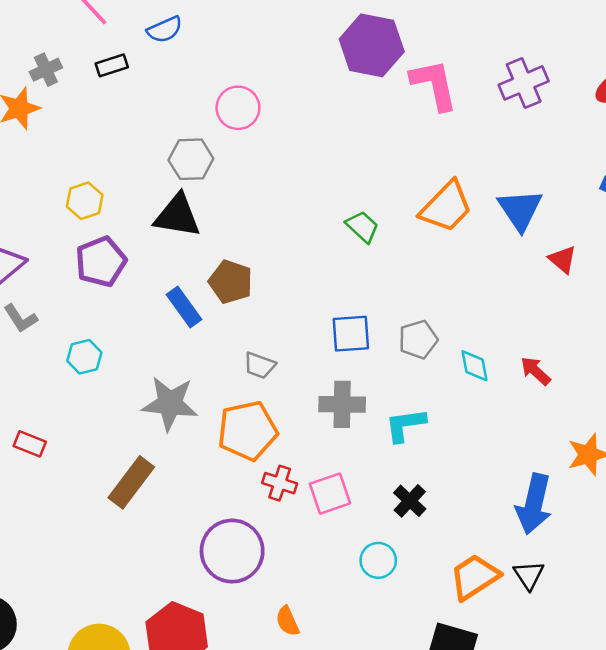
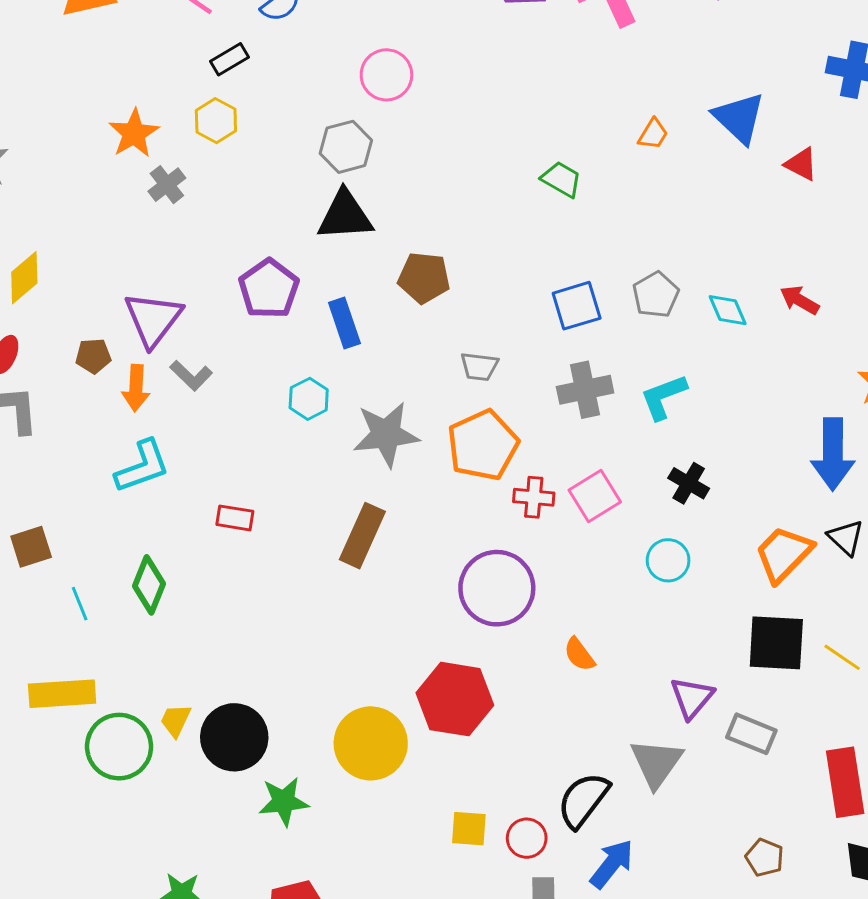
gray cross: (46, 70) -> (167, 185), moved
yellow hexagon: (85, 201) -> (216, 121), moved
orange trapezoid: (446, 207) -> (653, 134), size x0.5
blue rectangle: (184, 307) -> (344, 323), moved, turned 30
cyan hexagon: (84, 357) -> (309, 399), moved

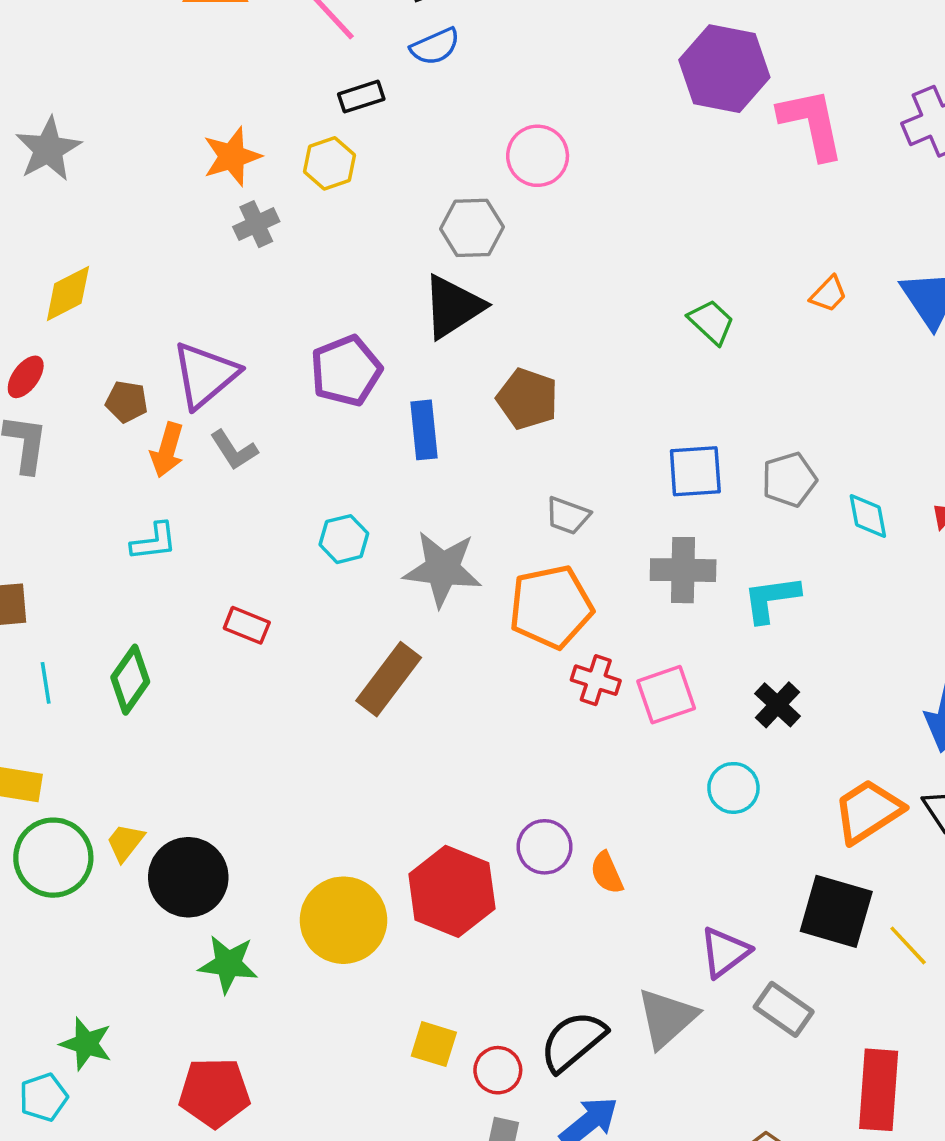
black triangle: (345, 216) -> (453, 307), turned -42
cyan hexagon: (309, 399) -> (344, 539), moved
cyan L-shape: (142, 466) -> (154, 542), size x0.7
purple circle: (497, 588) -> (545, 847), moved, size x0.6

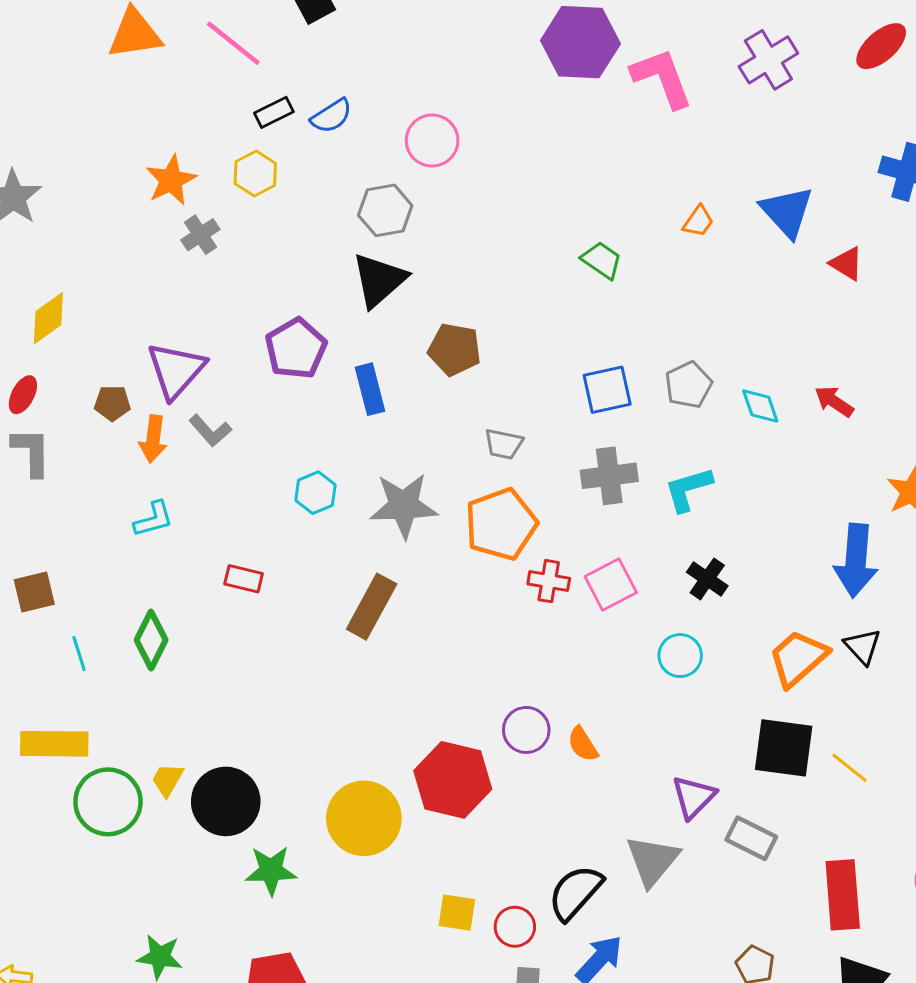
blue semicircle: (435, 46) -> (331, 116), moved

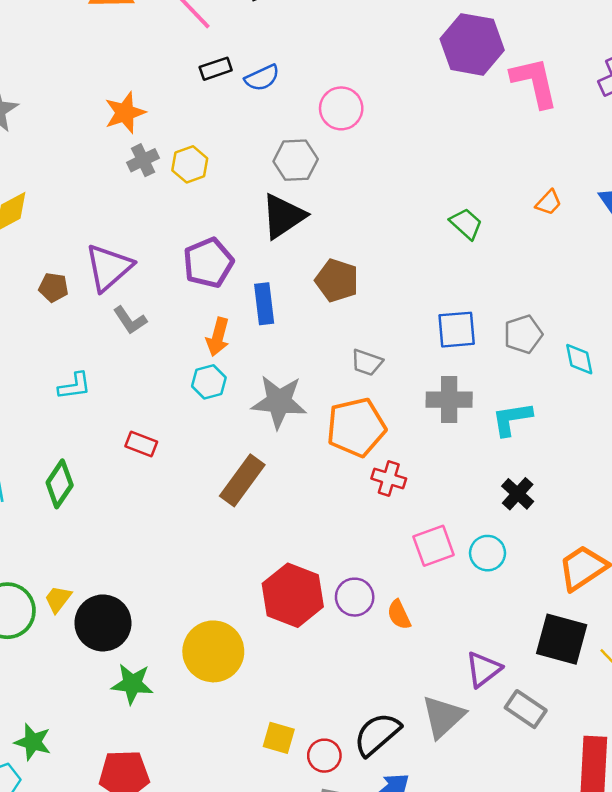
yellow hexagon: (255, 174) -> (190, 164), moved
orange arrow: (153, 439) -> (218, 337), moved
pink square: (611, 584) -> (434, 546), moved
red hexagon: (453, 780) -> (293, 595), moved

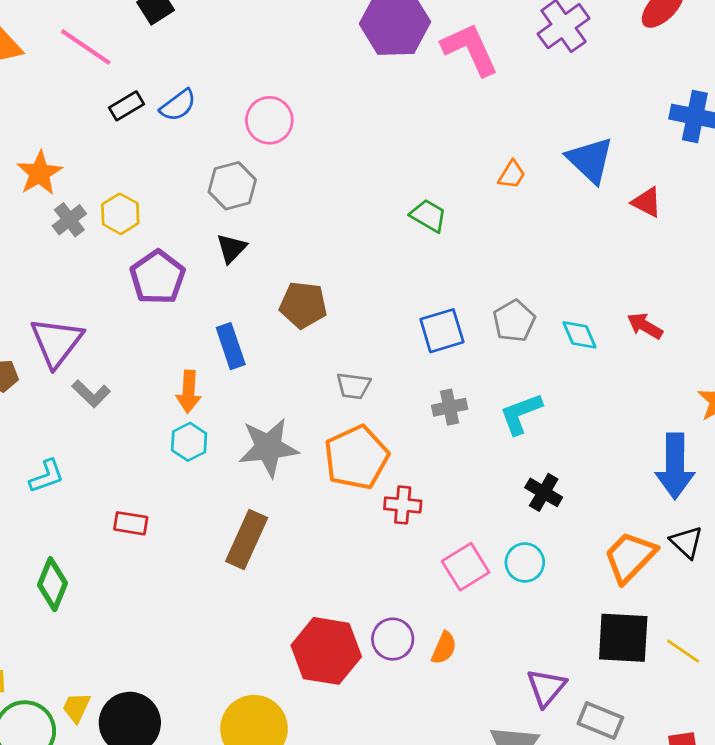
black triangle: (283, 216) -> (231, 248), size x0.6
purple pentagon: (208, 263) -> (158, 277), moved
gray cross: (449, 400) -> (450, 407), size x0.7
orange semicircle: (399, 615) -> (444, 648), turned -120

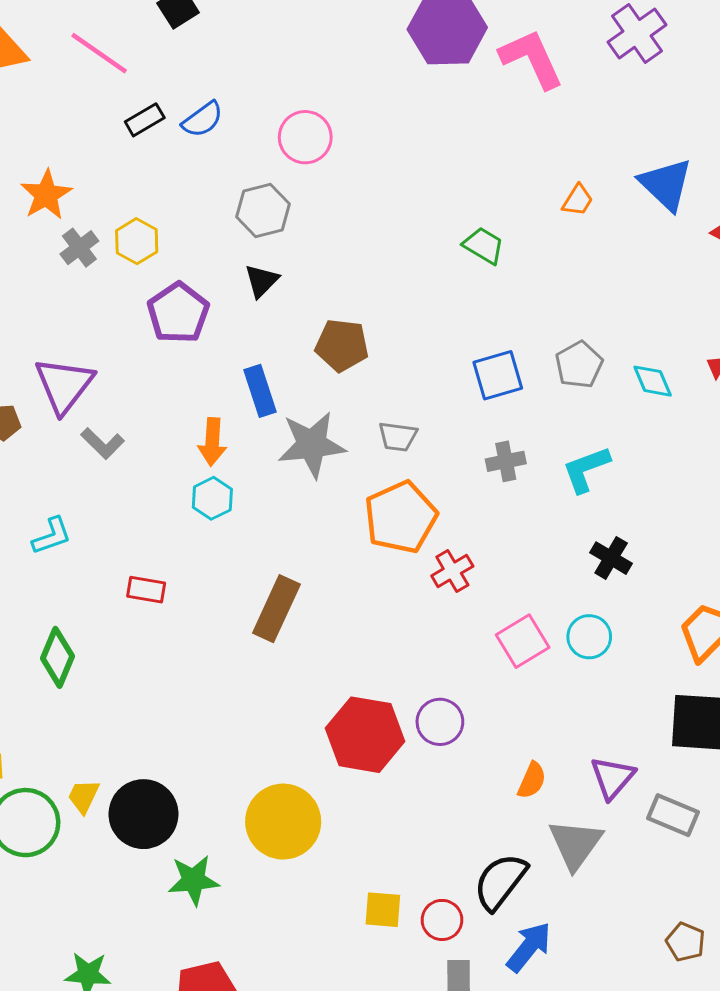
gray star: (268, 447) -> (312, 445), moved
red cross: (403, 505) -> (452, 571), turned -36
orange semicircle: (444, 648) -> (532, 780), moved

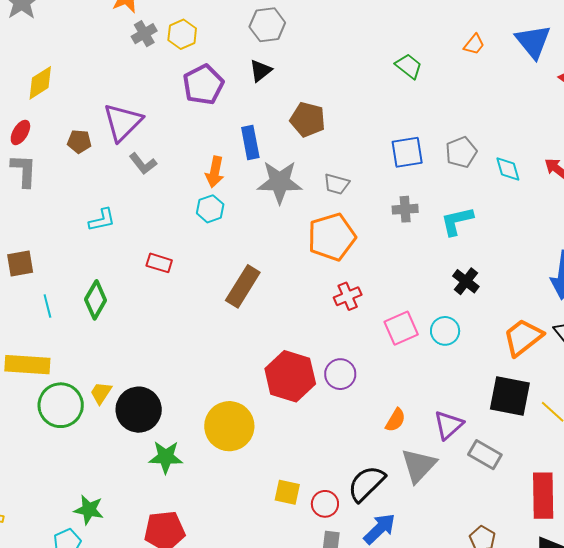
red cross: (452, 571) -> (348, 296), moved

